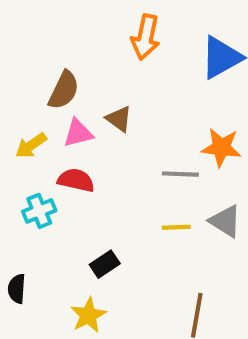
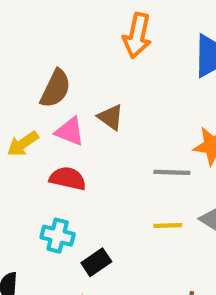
pink triangle: (78, 133) -> (70, 132), turned 36
cyan cross: (39, 211) -> (58, 236), moved, turned 36

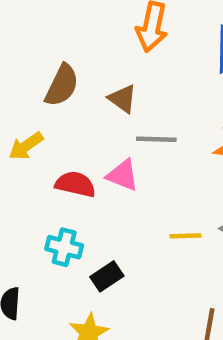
brown triangle: (111, 117) -> (123, 99), moved
pink triangle: (70, 132) -> (123, 175), moved
gray line: (172, 172) -> (156, 139), moved

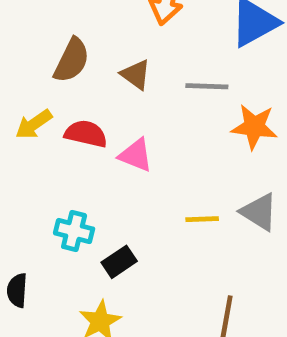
gray line: (156, 139) -> (207, 86), moved
red semicircle: (75, 184) -> (86, 134), moved

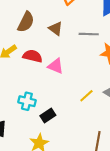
yellow line: (202, 219) -> (86, 96), turned -40

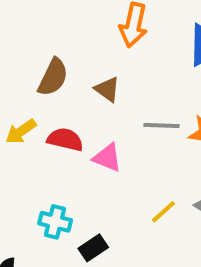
gray line: (89, 34) -> (161, 125), moved

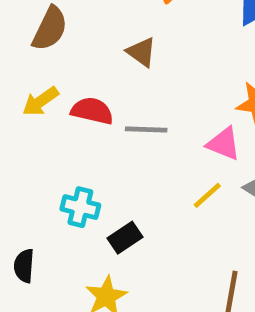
brown semicircle: (53, 77) -> (50, 29), moved
gray line: (161, 125) -> (146, 130), moved
pink triangle: (107, 158) -> (224, 144), moved

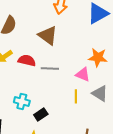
brown triangle: (141, 52) -> (48, 35), size x1.5
yellow line: (207, 195) -> (76, 96), turned -48

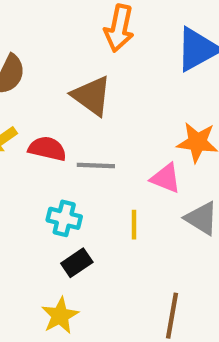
yellow line: (76, 96) -> (134, 225), moved
cyan cross: (22, 101) -> (64, 218), moved

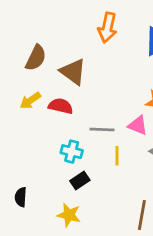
brown triangle: (92, 96) -> (73, 72), moved
gray line: (96, 166) -> (102, 130), moved
yellow star: (60, 316) -> (69, 215), turned -30

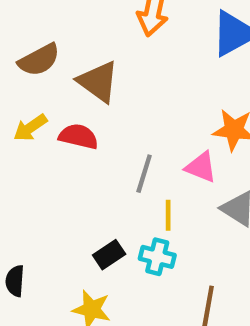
brown semicircle: (36, 58) -> (39, 60), turned 36
gray line: (102, 130) -> (144, 174), turned -75
cyan cross: (72, 152) -> (157, 257), moved

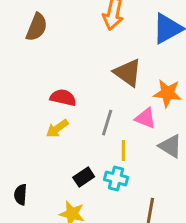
brown semicircle: (39, 60) -> (37, 27), moved, turned -40
brown triangle: (98, 82) -> (128, 73), moved
yellow arrow: (30, 128) -> (57, 128), moved

